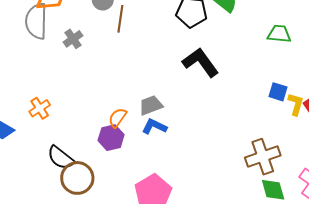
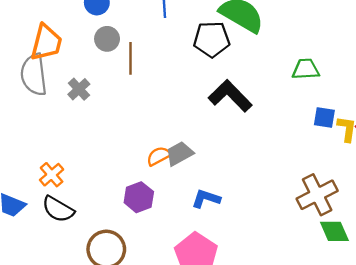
green trapezoid: (279, 34) -> (306, 69), moved
orange semicircle: (117, 118) -> (159, 156), moved, turned 35
blue L-shape: (154, 126) -> (206, 199), moved
black semicircle: (61, 158) -> (58, 209), moved

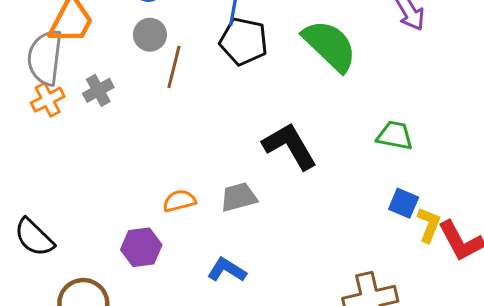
black pentagon: (212, 39) -> (244, 41), moved
gray trapezoid: (179, 154) -> (239, 197), moved
orange cross: (52, 175) -> (48, 100), moved

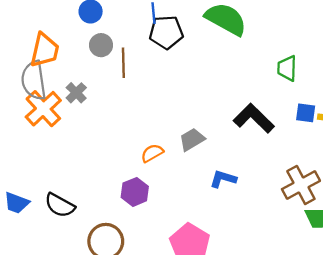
orange cross: (48, 100) -> (43, 109), size x1.6
green trapezoid: (395, 136) -> (287, 68), turned -84
black L-shape: (290, 146) -> (254, 118), moved
blue L-shape: (227, 270) -> (223, 179), moved

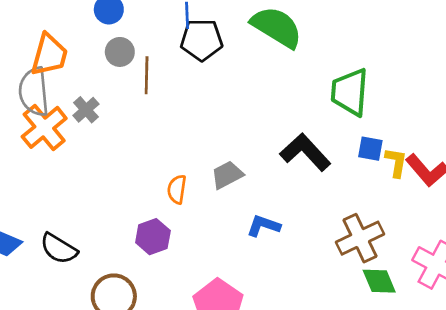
green trapezoid: (287, 68) -> (350, 92), size x1.5
orange semicircle: (152, 153) -> (177, 189), turned -55

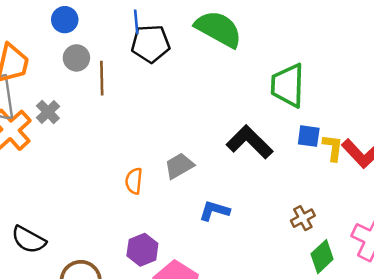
purple hexagon: (153, 237) -> (142, 250), moved
brown cross: (360, 238) -> (303, 218), size x0.6
green diamond: (379, 281) -> (322, 257), turned 72

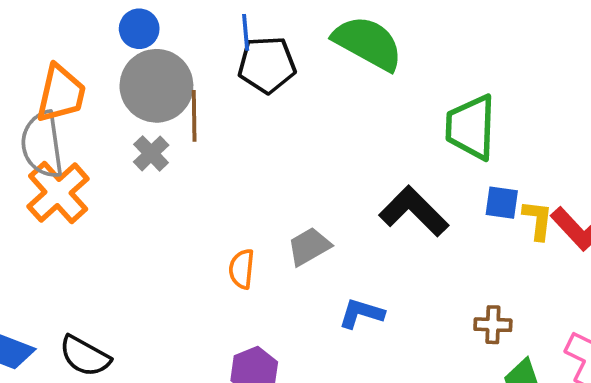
gray circle: (76, 58) -> (156, 86), size x1.8
gray cross: (48, 112) -> (151, 153), moved
brown cross: (303, 218) -> (493, 325), turned 30

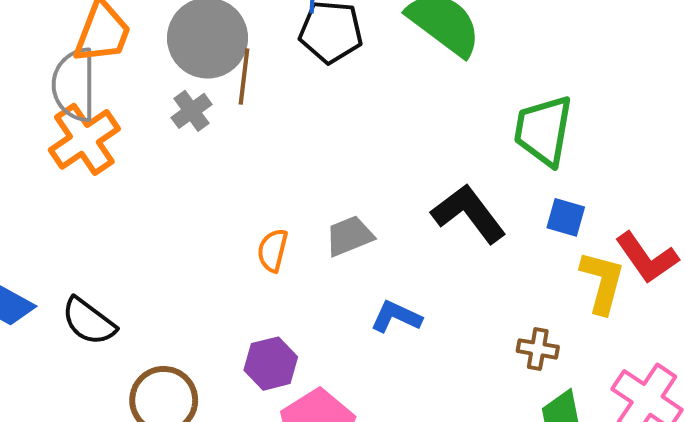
yellow L-shape: (538, 220) -> (602, 282), moved, size x1.4

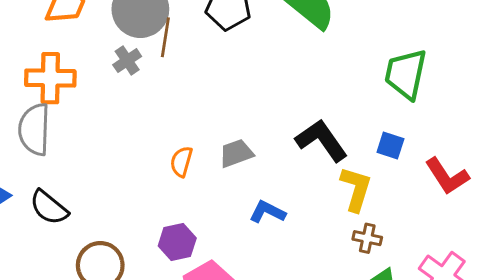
gray semicircle: (74, 85) -> (34, 129), moved
green trapezoid: (543, 131) -> (406, 74), moved
orange cross: (84, 139) -> (50, 78), turned 33
yellow L-shape: (602, 282) -> (356, 189), moved

